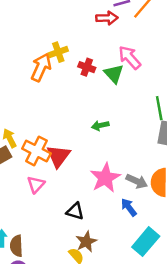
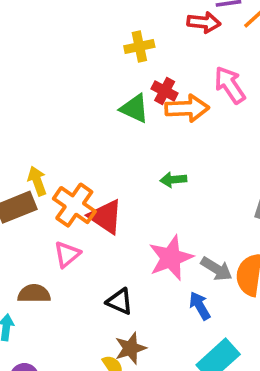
yellow cross: (58, 52) -> (139, 47), moved
orange arrow: (41, 67) -> (187, 108), moved, turned 56
green triangle: (114, 74) -> (134, 108), moved, turned -30
red triangle: (58, 156) -> (106, 217), turned -40
brown semicircle: (16, 246) -> (34, 294), moved, turned 85

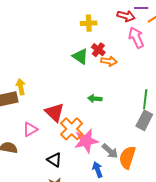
pink arrow: (230, 85) -> (136, 38), moved
orange arrow: (187, 108) -> (109, 61), size x0.7
orange cross: (74, 205) -> (72, 129), moved

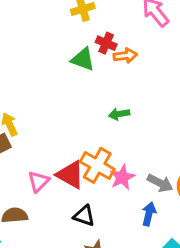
red triangle: (55, 112) -> (70, 175), moved
pink star: (86, 141) -> (122, 177), size x0.7
blue arrow: (97, 170) -> (149, 214), turned 49

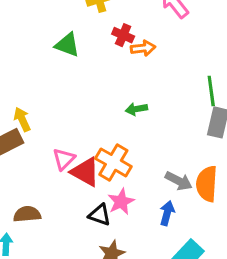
green triangle: (83, 59) -> (67, 45), moved
pink star: (122, 177) -> (121, 202), moved
pink triangle: (39, 181) -> (64, 159), moved

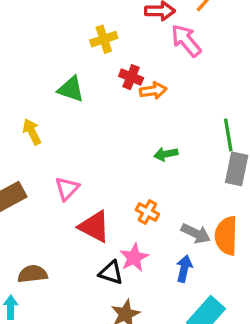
green arrow: (136, 109) -> (166, 154), moved
yellow arrow: (22, 119) -> (32, 132), moved
pink triangle: (64, 159) -> (67, 189), moved
orange cross: (113, 162) -> (147, 212), moved, size x0.6

